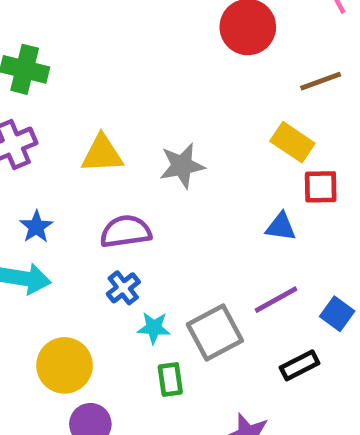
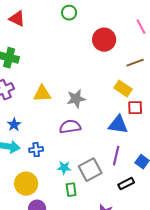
blue triangle: (281, 227) -> (118, 125), size x1.5
purple semicircle: (126, 231) -> (70, 127), moved
blue cross: (123, 288) -> (36, 150), moved, turned 32
purple line: (276, 300) -> (116, 156), turned -48

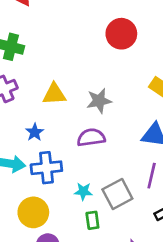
red circle: (104, 40) -> (121, 34), moved
blue star: (14, 125) -> (35, 132), moved
blue cross: (36, 150) -> (46, 168), size x1.6

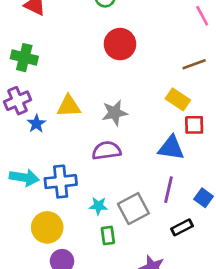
red circle: (121, 34) -> (120, 44), moved
blue star: (35, 132) -> (36, 124), moved

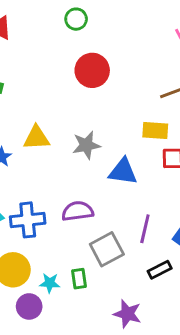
yellow rectangle: (178, 99) -> (155, 131), turned -30
blue triangle: (171, 148) -> (123, 172), moved
purple semicircle: (107, 151) -> (78, 211), moved
cyan star: (98, 206) -> (50, 283), moved

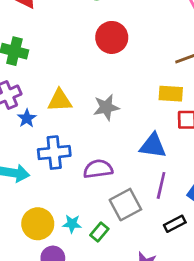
blue triangle: (123, 172) -> (153, 146), moved
blue cross: (28, 220) -> (54, 153), moved
green rectangle: (79, 279) -> (99, 232), turned 48
cyan star: (50, 283) -> (72, 224), moved

